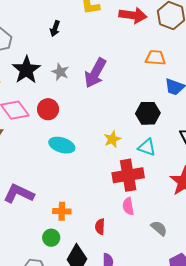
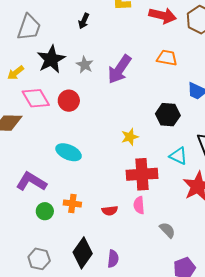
orange trapezoid: (155, 58) -> (167, 58), moved
cyan ellipse: (62, 145) -> (69, 152), moved
cyan triangle: (147, 147) -> (178, 156), moved
red semicircle: (100, 227) -> (110, 211), moved, turned -105
green circle: (51, 238) -> (45, 211), moved

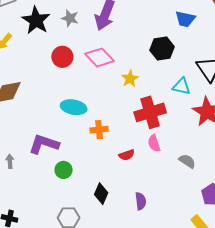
pink diamond: (36, 98) -> (100, 57), moved
orange cross: (72, 204) -> (99, 130), moved
black diamond: (83, 253) -> (101, 194), moved, size x0.7

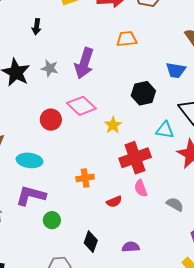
blue trapezoid: (185, 19) -> (176, 70), moved
red circle: (62, 57) -> (51, 120), moved
cyan ellipse: (74, 107) -> (30, 160), moved
purple semicircle: (141, 201) -> (131, 247), turned -84

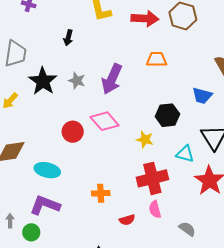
yellow star: (113, 125) -> (145, 140), moved, turned -30
green circle: (52, 220) -> (31, 232), moved

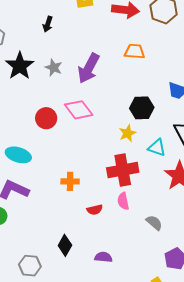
yellow star: (145, 140) -> (128, 133), moved, turned 30

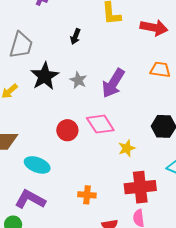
yellow star: (128, 133) -> (127, 148), moved

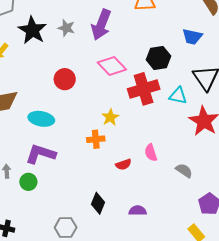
pink diamond: (100, 124) -> (112, 66), moved
yellow star: (127, 148) -> (110, 117), moved
red cross: (140, 187) -> (144, 89), moved

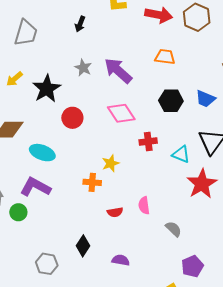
purple arrow: (101, 25) -> (118, 71), turned 100
black star: (32, 30) -> (47, 89), moved
black hexagon: (159, 58) -> (171, 101), moved
red cross: (144, 89) -> (148, 141), size x0.6

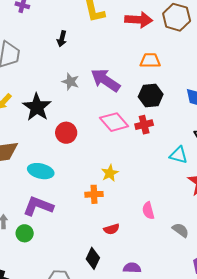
black hexagon: (171, 101) -> (151, 96), moved
red cross: (148, 141) -> (144, 125), moved
red semicircle: (115, 212) -> (112, 229), moved

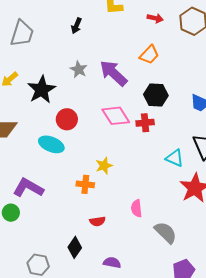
red arrow: (139, 20) -> (155, 18), size x0.6
orange trapezoid: (150, 61) -> (149, 55), moved, turned 125
cyan ellipse: (41, 171) -> (51, 144), moved
gray semicircle: (181, 230) -> (166, 233), size x1.4

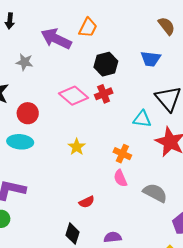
purple arrow: (113, 73) -> (56, 39), moved
orange cross: (85, 184) -> (122, 154), moved, turned 36

